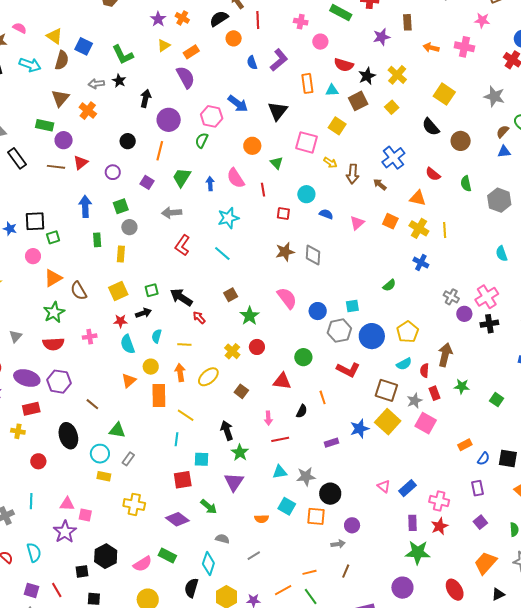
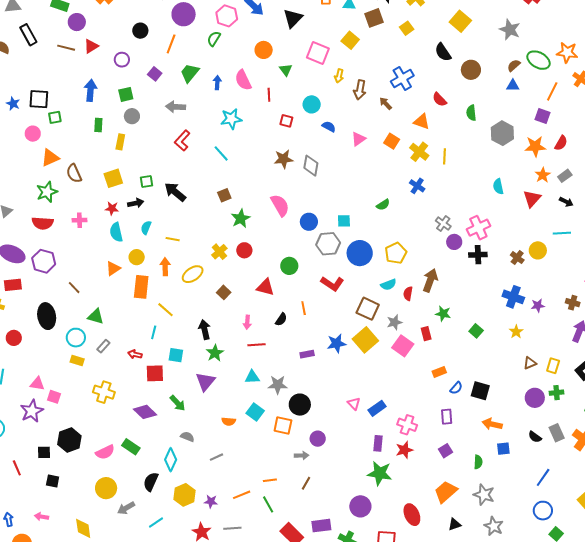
yellow arrow: (330, 163) -> (339, 76), turned 64
red arrow: (199, 318) -> (135, 354), moved, turned -40
red rectangle: (435, 393) -> (426, 334), moved

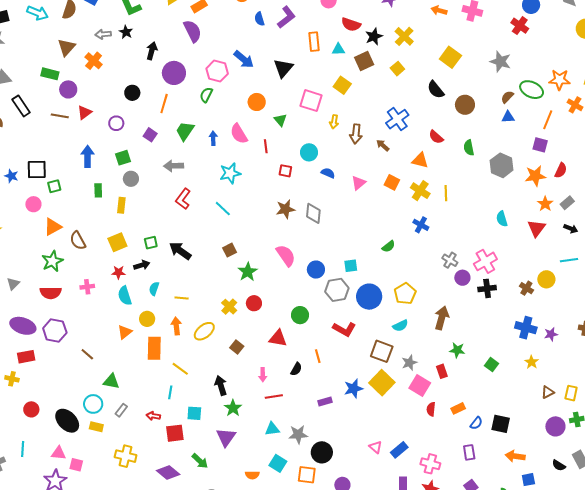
red semicircle: (408, 294) -> (431, 409), moved
black ellipse: (47, 316) -> (67, 421), moved, turned -30

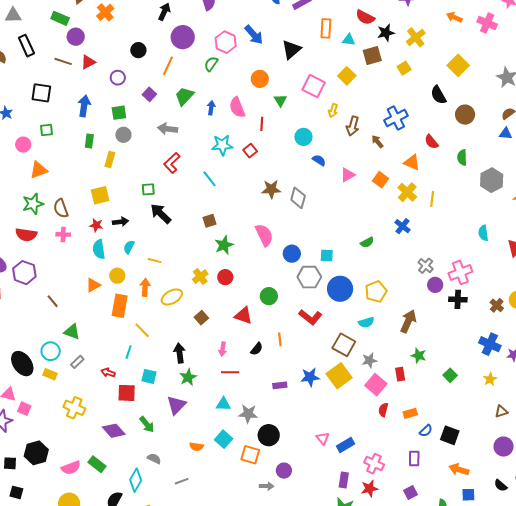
black square: (37, 169) -> (41, 93), moved
red square: (285, 171) -> (250, 151), moved, turned 32
brown semicircle: (78, 241) -> (61, 208), moved
green square: (151, 243) -> (148, 189), moved

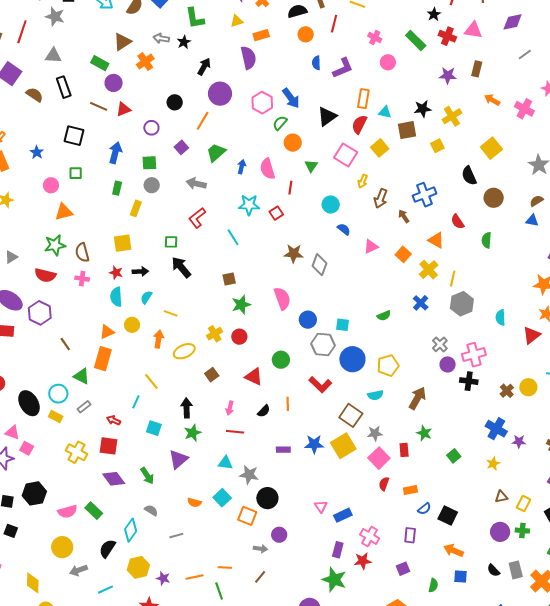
red semicircle: (365, 17) -> (359, 124), moved, turned 84
green semicircle: (211, 64) -> (280, 123), moved
gray hexagon: (492, 180) -> (462, 304), moved
orange rectangle: (120, 306) -> (103, 359), moved
red square: (127, 393) -> (108, 446), moved

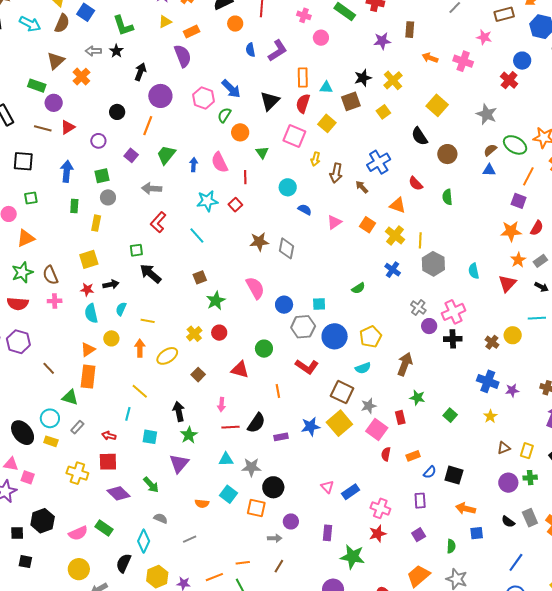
black semicircle: (264, 411) -> (256, 423), moved, size x1.5
purple rectangle: (338, 550) -> (327, 533), moved

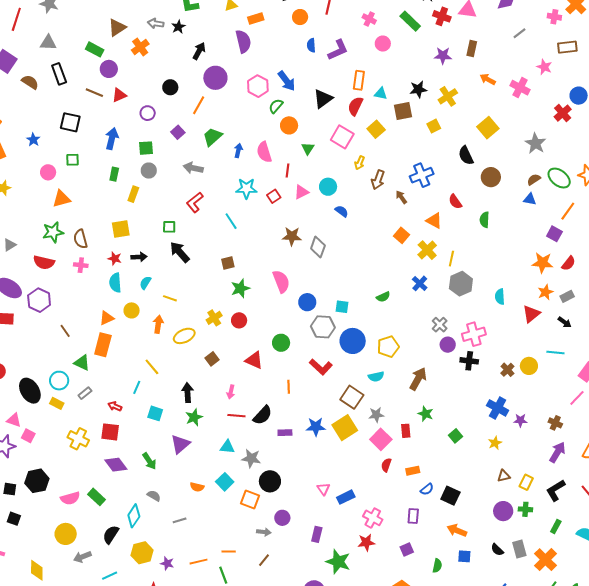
pink triangle: (334, 222) -> (301, 192), moved

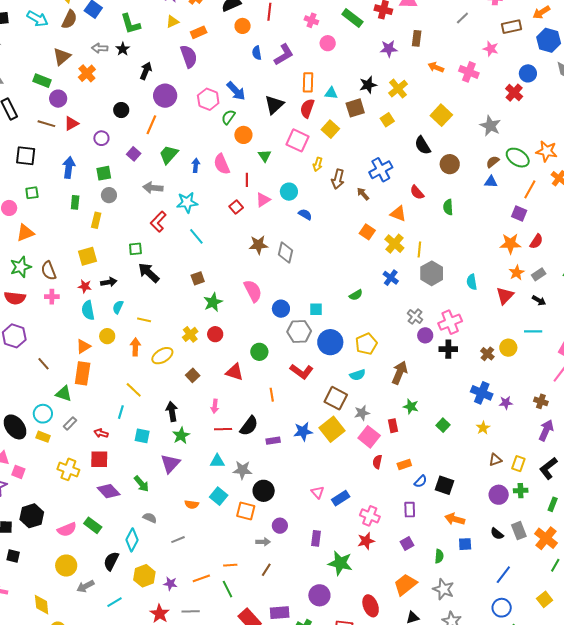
cyan star: (246, 188) -> (187, 202), moved

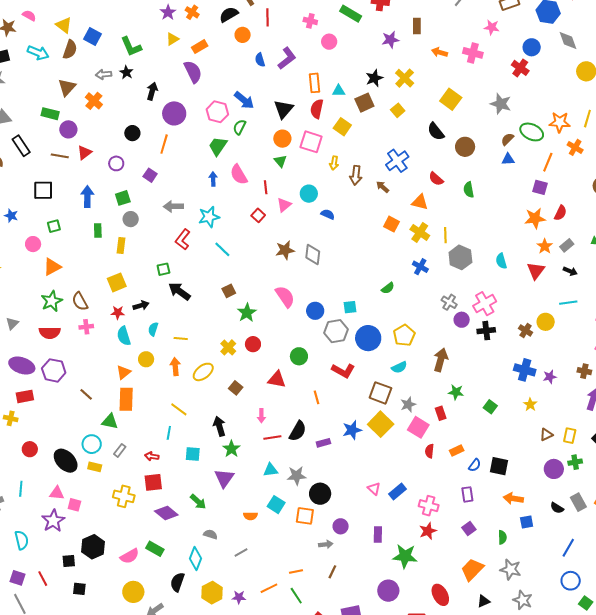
orange circle: (243, 135) -> (282, 139), moved
green trapezoid: (169, 155) -> (218, 146), moved

